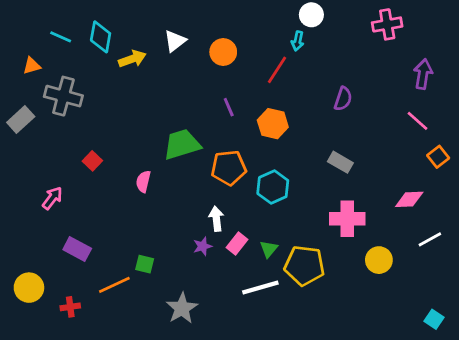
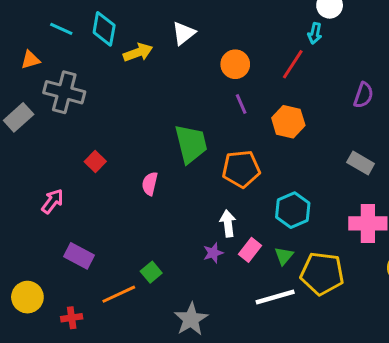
orange circle: (223, 52) -> (235, 64), moved
green trapezoid: (182, 144) -> (191, 144), turned 93
cyan hexagon: (273, 187) -> (293, 210), moved
green square: (145, 264) -> (151, 272), turned 36

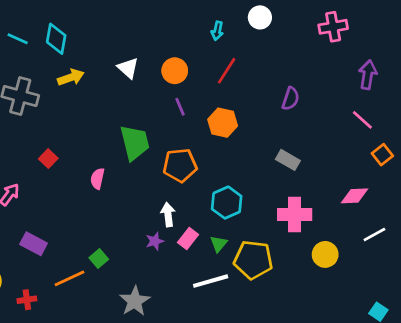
white triangle: (184, 33) -> (128, 68), moved, turned -40
cyan arrow: (315, 33) -> (217, 31), moved
yellow arrow: (138, 52) -> (71, 77), moved

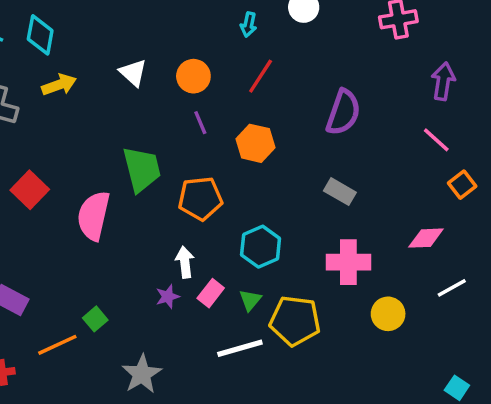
purple semicircle: (291, 99) -> (343, 112), size x1.5
red square: (48, 159) -> (30, 190), size x1.5
pink semicircle: (97, 179) -> (94, 216), size x1.8

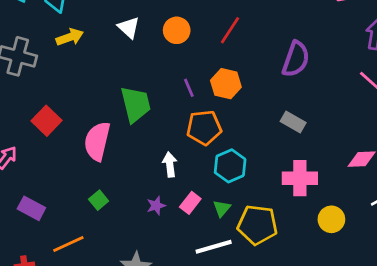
purple line: (200, 123) -> (189, 88), moved
orange pentagon: (200, 198) -> (204, 128), moved
white arrow: (185, 262) -> (170, 165), moved
green square: (95, 319) -> (99, 200), moved

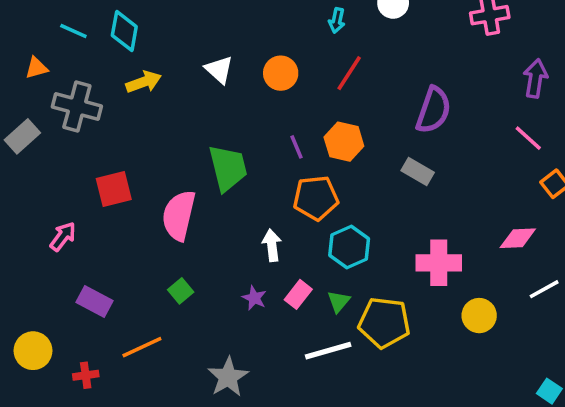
red square: (47, 121) -> (114, 189), turned 32
gray rectangle: (293, 122) -> (418, 171), moved
purple star: (156, 206) -> (254, 298), turned -30

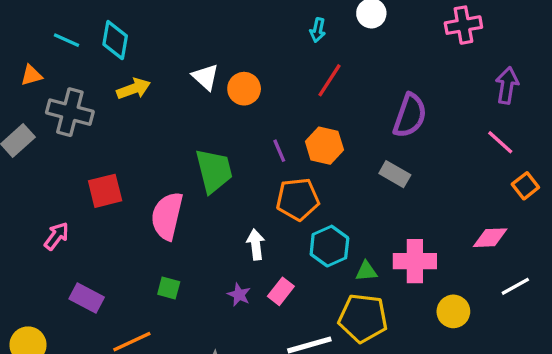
orange circle: (281, 73) -> (244, 89), moved
green square: (181, 291) -> (169, 288), turned -35
green triangle: (339, 301) -> (366, 271), moved, turned 45

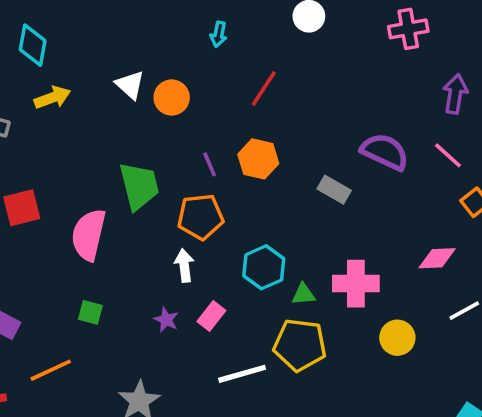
cyan arrow: (318, 30) -> (219, 34), moved
purple semicircle: (410, 115) -> (385, 152), moved, turned -84
orange pentagon: (298, 199) -> (201, 217), moved

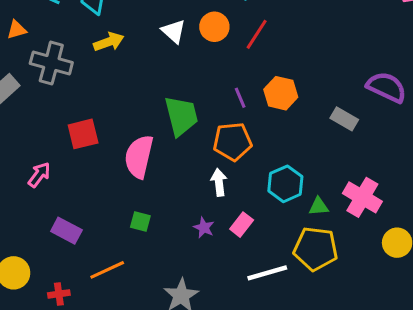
red line: (264, 88) -> (257, 34), moved
orange circle: (172, 98) -> (214, 27), moved
pink cross: (356, 284) -> (362, 197), turned 30

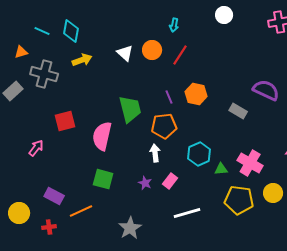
green square: (140, 222) -> (103, 179), size x1.5
purple rectangle: (66, 231) -> (54, 196), moved
yellow pentagon: (316, 249) -> (239, 200), moved

